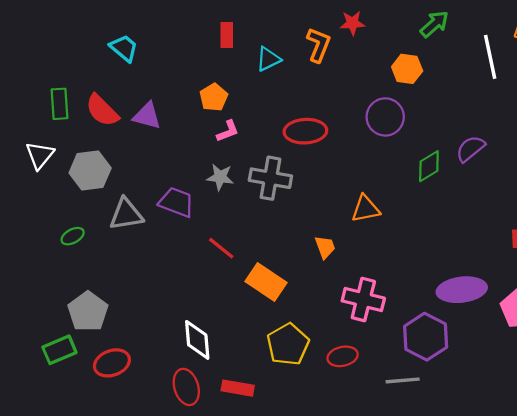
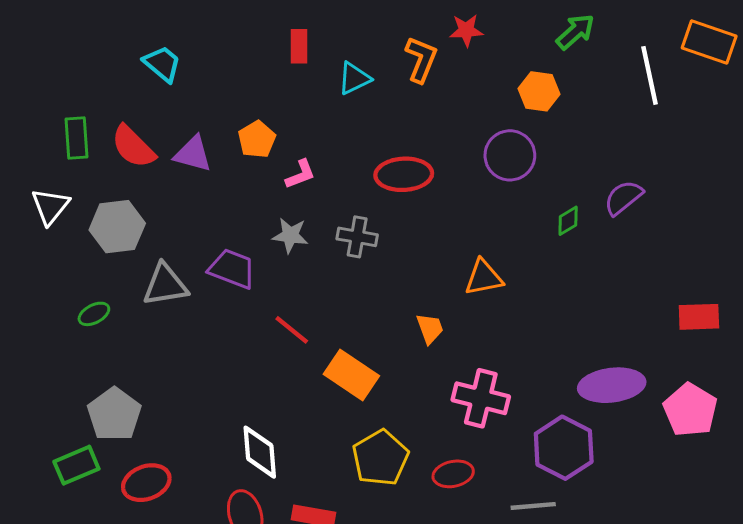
orange pentagon: (214, 97) -> (257, 139), moved
green diamond: (429, 166) -> (568, 221), size x0.7
gray cross: (270, 178) -> (357, 237), size x0.7

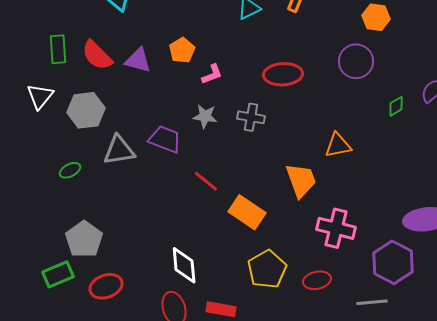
orange trapezoid: (430, 328) -> (301, 180), size x1.6

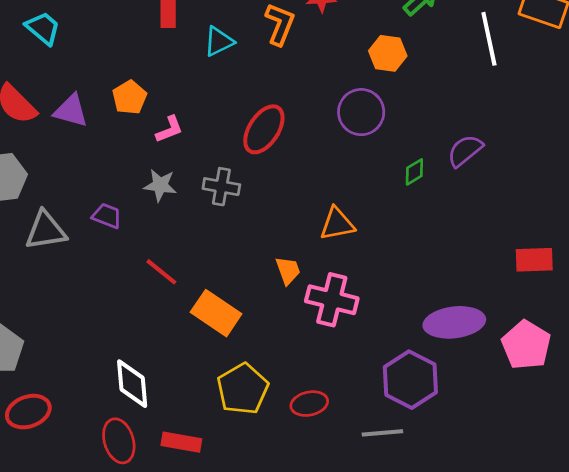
red ellipse: (283, 74) -> (264, 129), turned -54
purple trapezoid: (165, 139) -> (107, 216), size x0.7
orange trapezoid: (301, 180) -> (288, 270), size x0.6
pink cross: (336, 228) -> (332, 300), moved

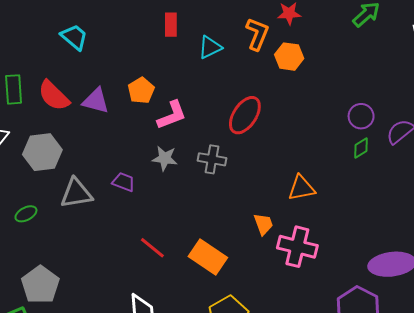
orange hexagon: (388, 53) -> (289, 57), moved
purple circle: (361, 112) -> (361, 116), moved, size x0.7
pink L-shape: (169, 129) -> (172, 115), size x1.4
red line: (161, 272) -> (152, 248), moved

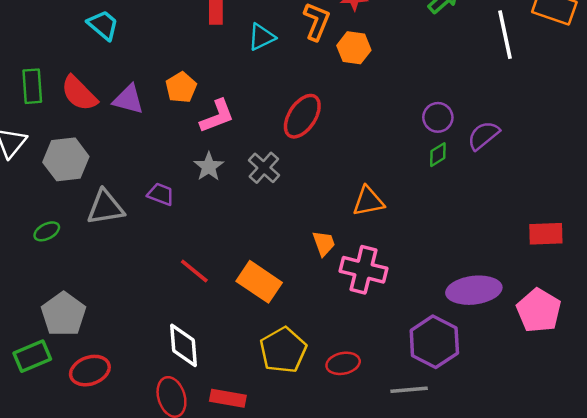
gray star: (165, 158) -> (209, 167), turned 30
gray cross: (212, 159) -> (264, 168), turned 32

